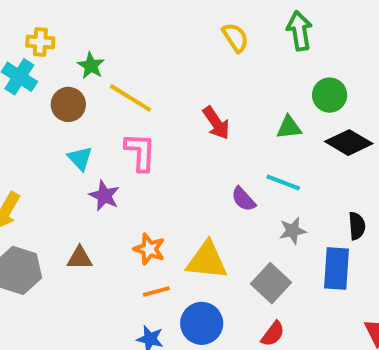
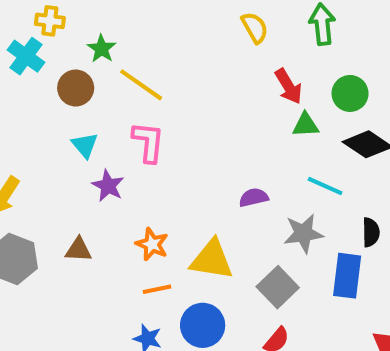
red arrow: (216, 123) -> (289, 86), moved
cyan line: (283, 183) -> (325, 186), moved
purple semicircle: (243, 199) -> (254, 197), turned 116
gray star: (293, 231) -> (303, 233), size x1.4

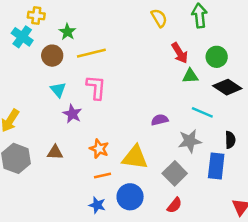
yellow line: (141, 85) -> (91, 53), turned -48

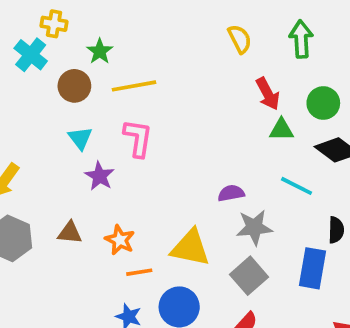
gray star: (190, 141) -> (254, 227), moved
orange star: (99, 149) -> (120, 240), moved

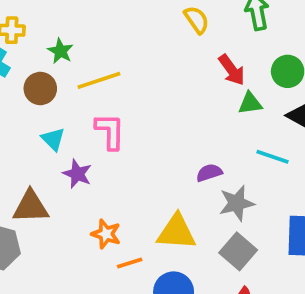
brown triangle: (70, 233) -> (31, 207), moved, size x1.5

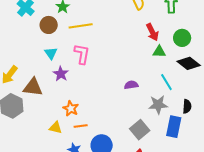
cyan line: (273, 157) -> (166, 82), turned 30
gray star: (237, 203) -> (158, 105), moved
yellow triangle: (176, 232) -> (56, 128), moved, size x0.6

